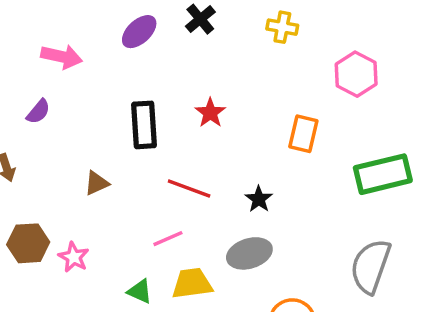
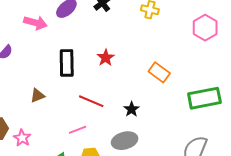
pink arrow: (62, 57) -> (35, 23), moved
pink hexagon: (356, 74) -> (205, 28), moved
orange rectangle: (303, 134) -> (159, 72), turned -70

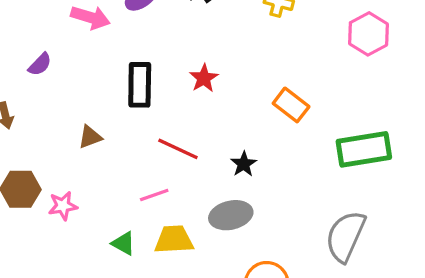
pink star: (22, 138) -> (63, 206), turned 30

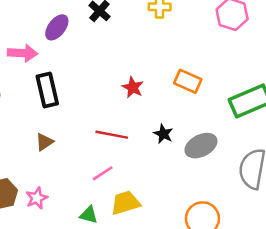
red star: (204, 78) -> (133, 87), moved
black rectangle: (140, 85) -> (47, 90), moved
gray ellipse: (231, 215) -> (201, 146), moved

